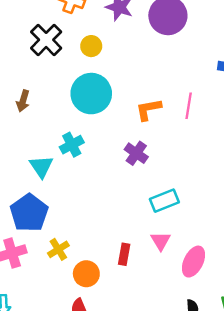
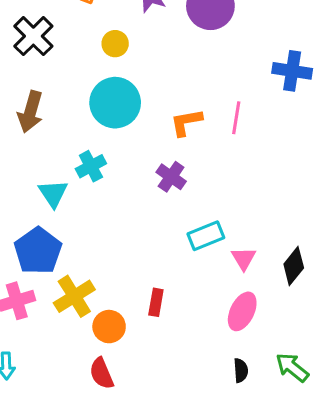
black cross: (46, 40) -> (33, 36), moved
brown arrow: (23, 101) -> (30, 112), size x1.5
pink triangle: (161, 241) -> (244, 258), moved
yellow cross: (58, 249) -> (74, 296), size x1.5

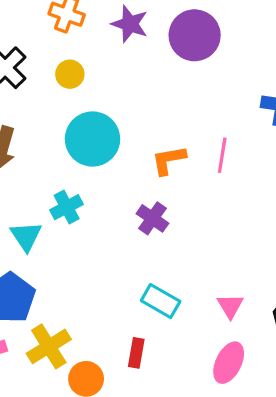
yellow circle: (115, 44) -> (70, 74), moved
cyan rectangle: (206, 236) -> (161, 301), moved, turned 52

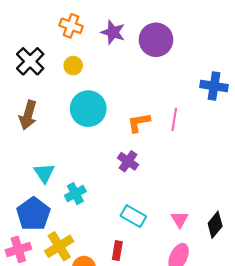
cyan cross: (67, 207) -> (75, 194), moved

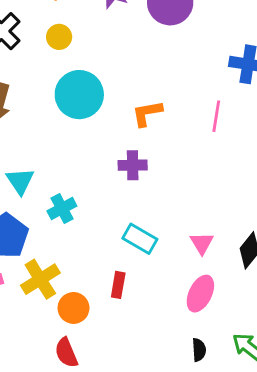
pink line: (174, 119) -> (216, 116), moved
purple cross: (128, 161) -> (133, 165), turned -36

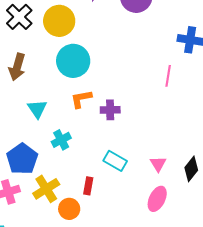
yellow circle: (59, 37) -> (59, 21), size x1.8
orange L-shape: (147, 113) -> (81, 99), moved
cyan triangle: (20, 181) -> (37, 109), moved
red rectangle: (118, 285) -> (88, 186), moved

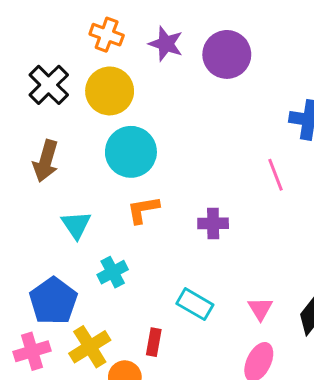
pink line: (168, 76) -> (276, 175), turned -30
purple cross: (110, 110) -> (213, 223), moved

